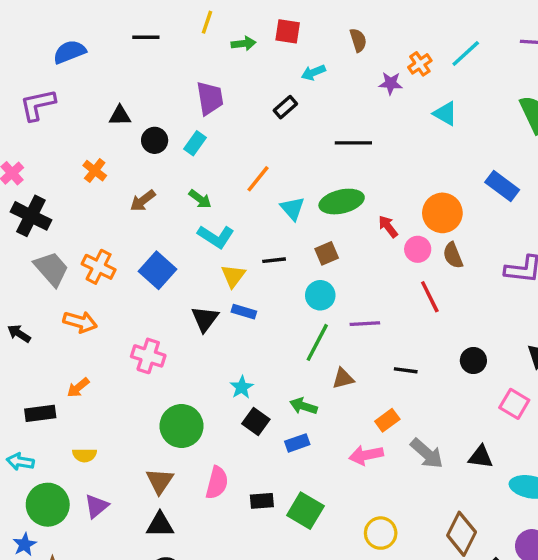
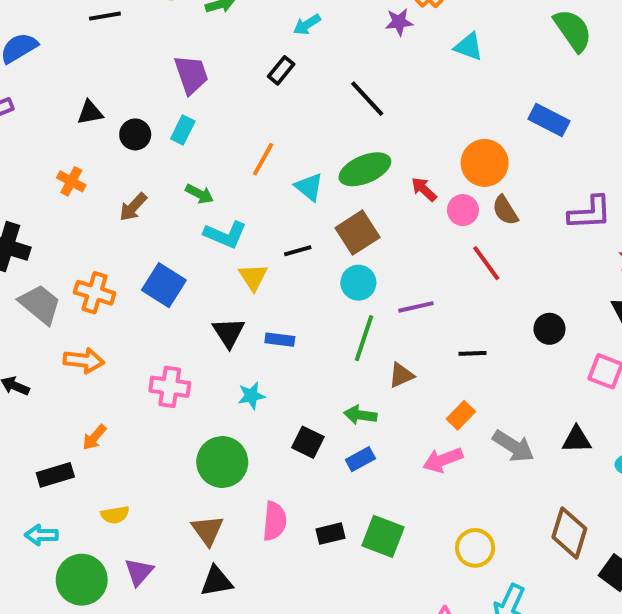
black line: (353, 143) -> (367, 99), turned 57
brown square: (327, 253) -> (358, 233), size x1.5
blue rectangle: (244, 312) -> (280, 340), moved
cyan star: (242, 387) -> (251, 396), moved, turned 30

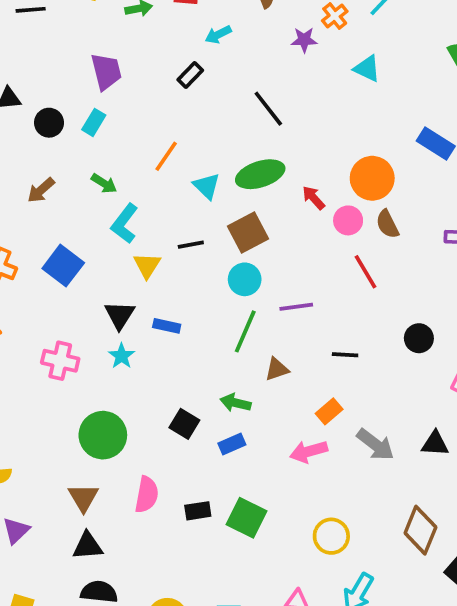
cyan L-shape: (225, 235) -> (125, 223), turned 99
cyan star: (251, 396) -> (121, 356), moved, turned -30

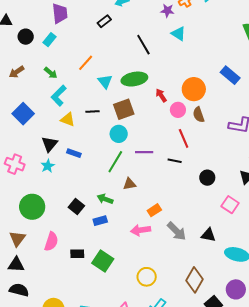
cyan triangle: (367, 69) -> (178, 34), moved
yellow triangle: (147, 265) -> (68, 119), turned -49
black line: (345, 355) -> (175, 161), moved

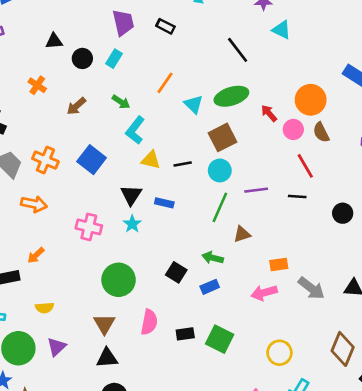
black rectangle: (104, 21) -> (165, 26), moved, turned 72
black line: (92, 112) -> (183, 164), moved
orange rectangle: (154, 210) -> (279, 264), turned 32

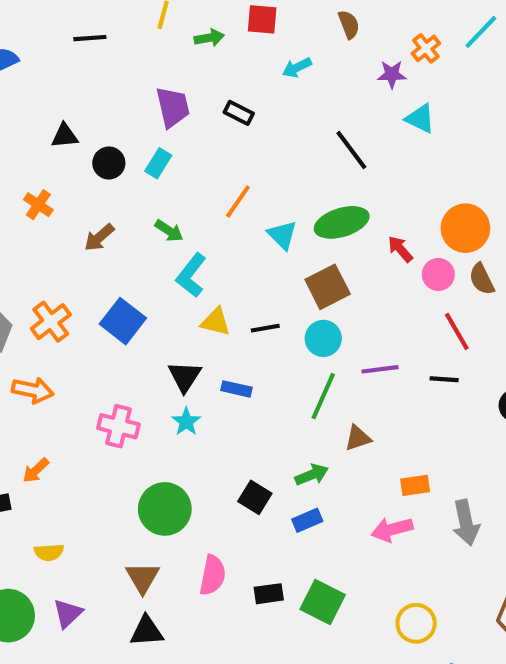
orange cross: (45, 160) -> (51, 322), turned 30
green arrow: (213, 258) -> (312, 475), turned 144
gray arrow: (311, 288) -> (466, 523), turned 40

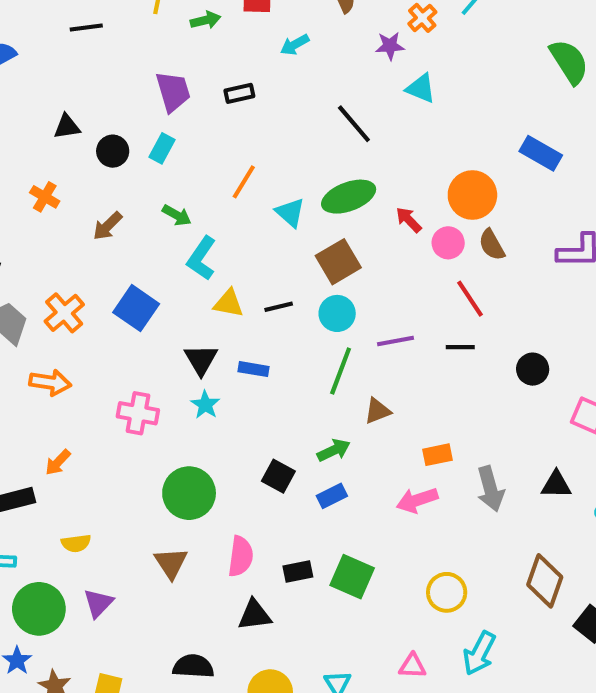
black rectangle: (239, 113) -> (239, 93), turned -36
black triangle: (147, 631) -> (254, 615), moved

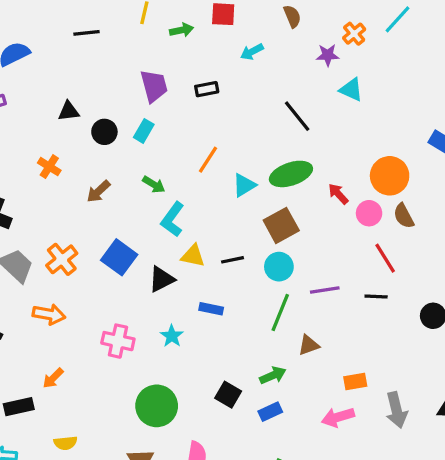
cyan triangle: (290, 213) -> (244, 185), turned 45
black triangle: (201, 360) -> (162, 279), moved, turned 32

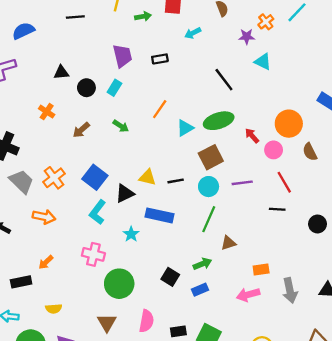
brown semicircle: (404, 216) -> (310, 152), moved
cyan L-shape: (172, 219) -> (98, 212), moved
purple line: (325, 290) -> (242, 183), moved
blue rectangle: (211, 309) -> (160, 215), size x1.6
pink cross: (118, 341) -> (93, 254), moved

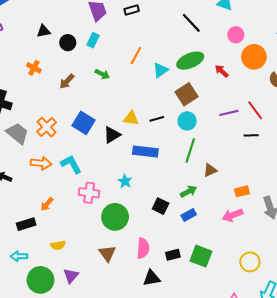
pink circle: (274, 150) -> (236, 35), moved
purple line: (242, 183) -> (229, 113), moved
cyan L-shape: (98, 212) -> (71, 164), moved, turned 120
cyan star: (131, 234) -> (125, 181), moved

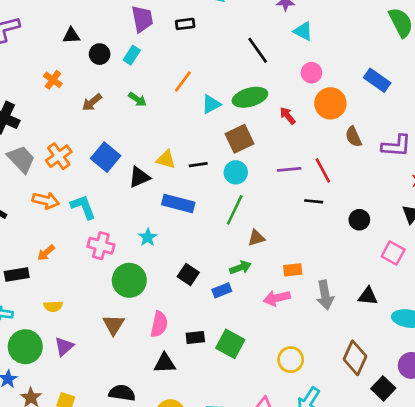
green arrow: (189, 191) -> (240, 267), moved

